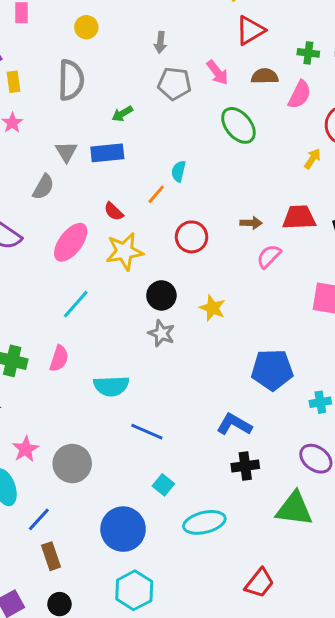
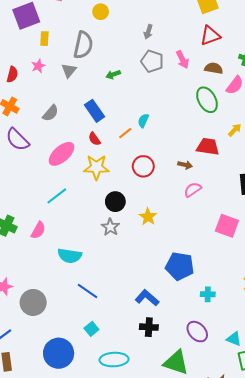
green ellipse: (238, 125) -> (207, 100), moved
gray triangle: (66, 152) -> (69, 71), moved
blue rectangle: (107, 153) -> (94, 111), moved, turned 50
red trapezoid: (299, 217) -> (208, 147), moved

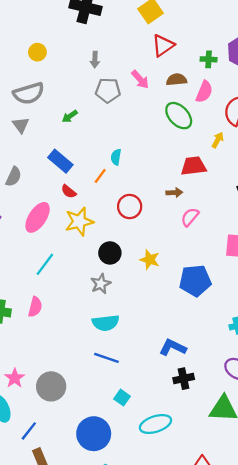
gray semicircle: (83, 45) -> (29, 93), turned 76
gray star: (110, 227) -> (101, 284), moved, turned 30
cyan semicircle: (70, 256) -> (106, 323), moved
blue pentagon: (180, 266) -> (195, 281), moved

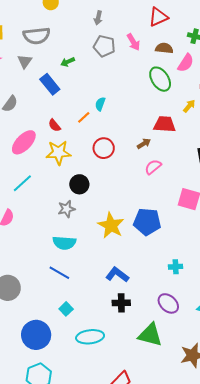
blue rectangle: (60, 161) -> (50, 84), moved
brown arrow: (174, 192) -> (144, 144), turned -40
yellow star: (150, 260) -> (111, 225), moved, size x1.5

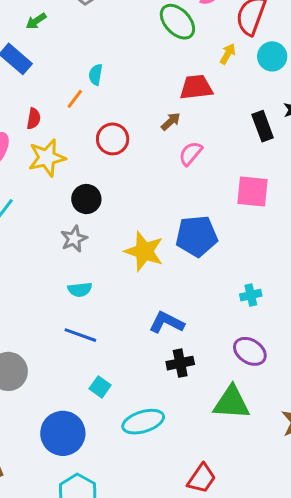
red semicircle: (54, 125) -> (34, 119), turned -120
cyan semicircle: (64, 243) -> (80, 290), size x0.7

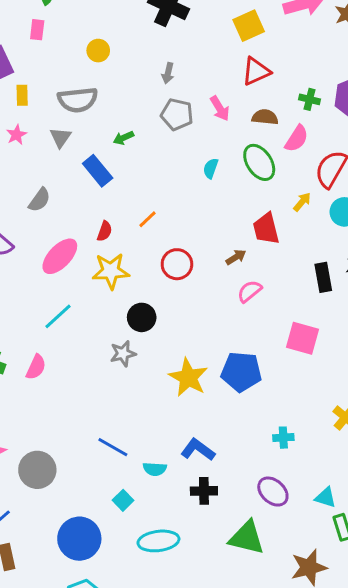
cyan semicircle: (96, 75) -> (211, 168), moved
red trapezoid: (196, 87) -> (266, 229), turned -108
cyan semicircle: (80, 290) -> (155, 469), moved

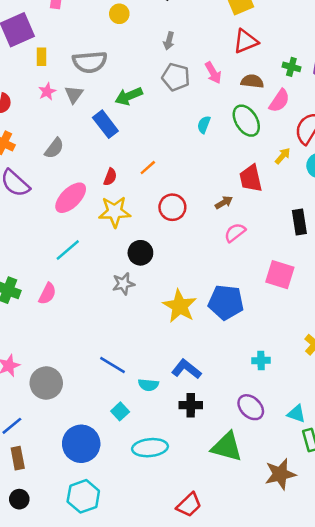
yellow circle: (98, 51) -> (119, 14), moved
pink star: (16, 135) -> (47, 92), moved
green arrow: (123, 138) -> (129, 96), size x1.5

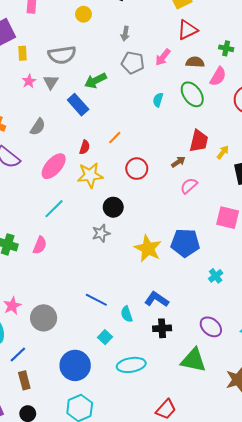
pink arrow: (213, 73) -> (163, 57), turned 72
yellow arrow: (283, 156) -> (223, 152), moved
red trapezoid: (251, 178) -> (199, 141), turned -150
cyan cross: (261, 361) -> (216, 276), moved, turned -32
cyan semicircle: (148, 385) -> (127, 314), turned 70

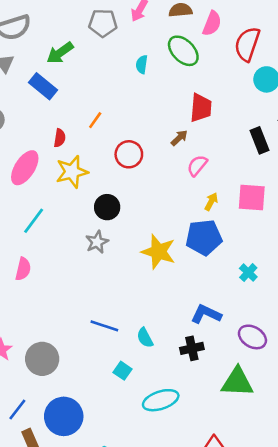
yellow arrow: (223, 152) -> (211, 202), moved
blue L-shape: (157, 299) -> (206, 314), moved
blue circle: (75, 365) -> (64, 416), moved

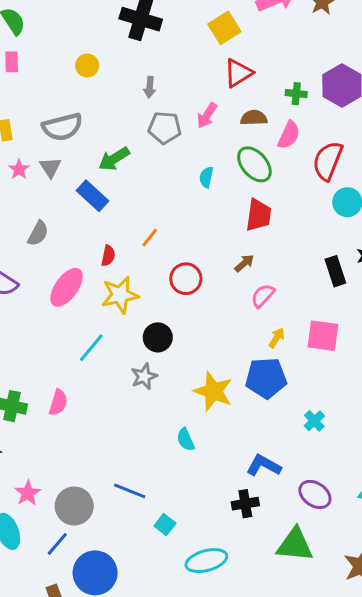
red trapezoid: (201, 108) -> (259, 215), moved
cyan line: (34, 221) -> (91, 348), moved
blue line: (104, 326) -> (130, 491), moved
cyan semicircle: (145, 338) -> (186, 440), moved
blue line: (17, 410) -> (57, 544), moved

